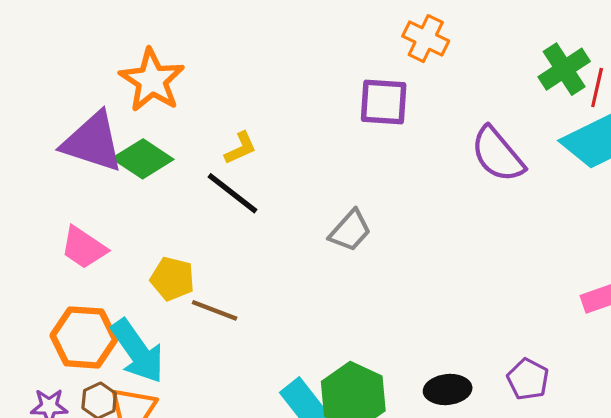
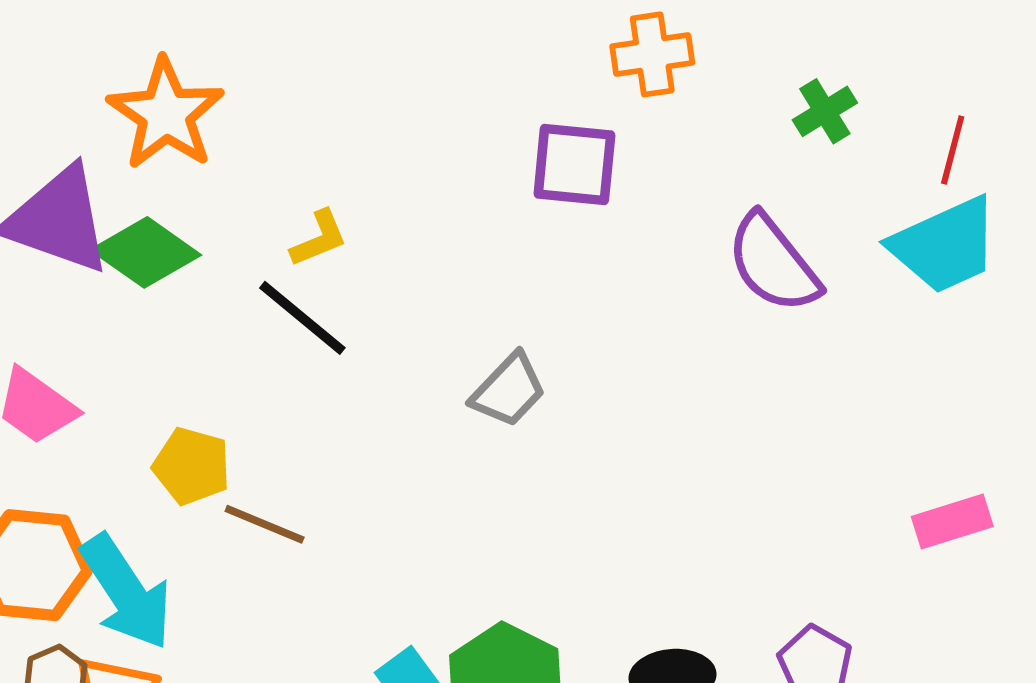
orange cross: (426, 39) -> (652, 54), turned -36
green cross: (564, 69) -> (825, 111), moved, size x0.7

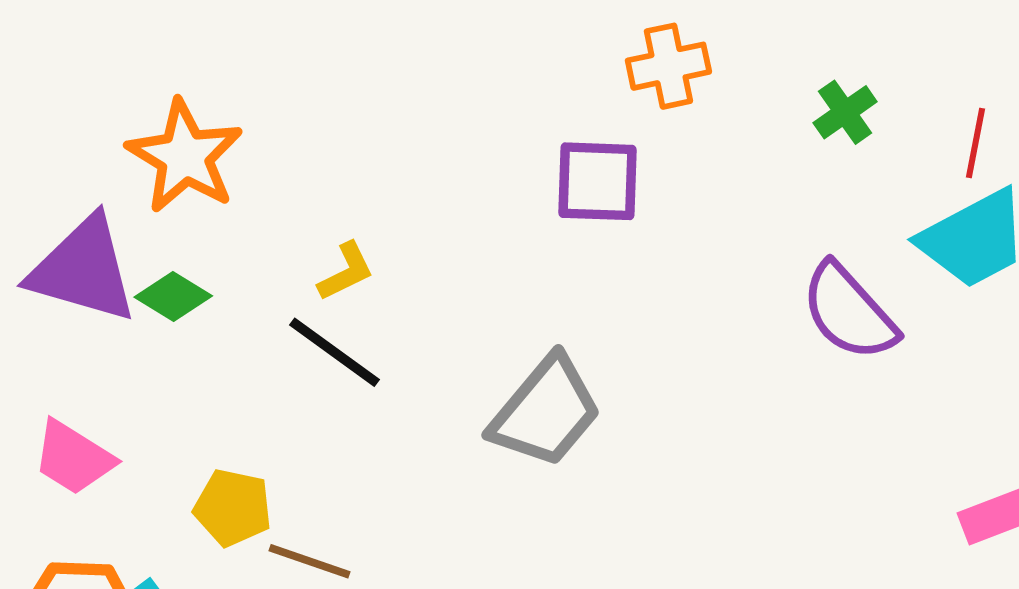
green diamond: (146, 252) -> (173, 296), size x0.7
purple semicircle: (773, 263) -> (849, 312), moved
gray trapezoid: (509, 390) -> (546, 412), size x1.5

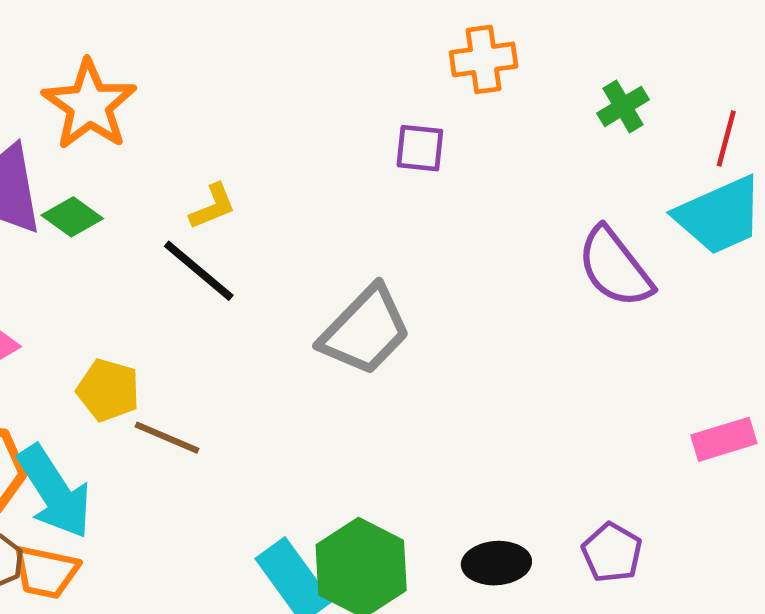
purple square: (597, 181) -> (420, 148), size x0.7

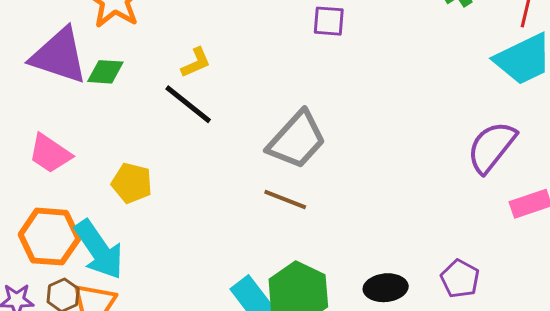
green diamond: (72, 217) -> (105, 72), turned -30
purple semicircle: (615, 267) -> (492, 147), moved, turned 78
brown line: (167, 438) -> (285, 199), moved

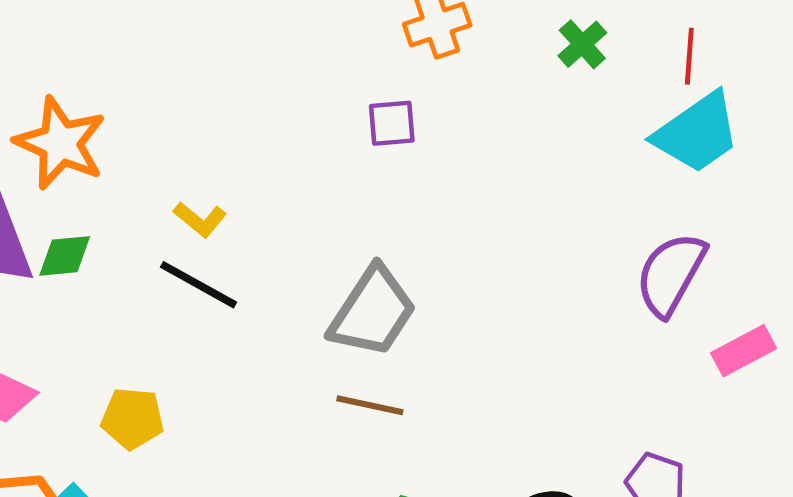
yellow L-shape: (196, 63) -> (200, 219), turned 72

